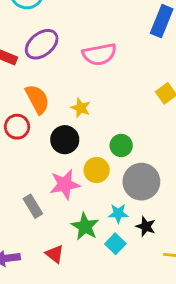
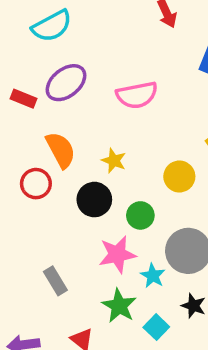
green circle: (121, 145) -> (140, 215), moved
yellow circle: (97, 170) -> (179, 177), moved
pink star: (65, 185) -> (117, 254), moved
cyan star: (118, 213) -> (153, 276), moved, turned 30

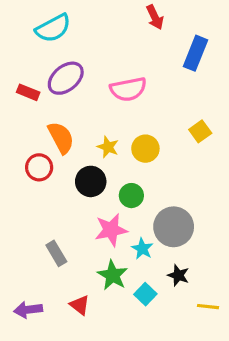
yellow circle: (179, 177) -> (145, 149), moved

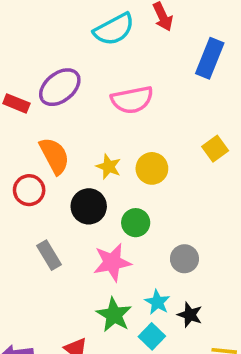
cyan semicircle: (53, 28) -> (114, 29), moved
gray circle: (174, 227) -> (184, 259), size x0.6
cyan star: (142, 249) -> (157, 302), moved
gray rectangle: (56, 253) -> (49, 255), moved

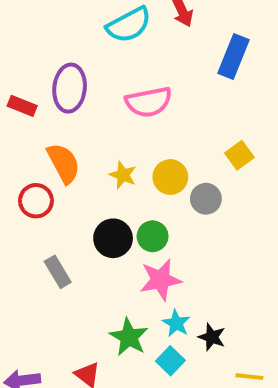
purple ellipse: (60, 87) -> (70, 88), turned -45
black circle: (89, 206) -> (113, 238), moved
gray circle: (184, 259) -> (206, 199), moved
pink star: (112, 262) -> (160, 280), moved

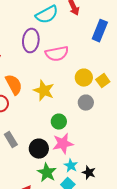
purple ellipse: (70, 88) -> (31, 41), moved
yellow star: (123, 175) -> (44, 91), size x1.5
yellow circle: (170, 177) -> (84, 78), moved
black circle: (113, 238) -> (39, 149), moved

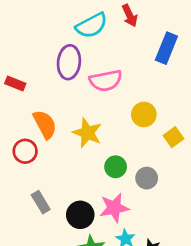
yellow square: (103, 81) -> (174, 137), moved
gray circle: (86, 103) -> (147, 178), moved
green circle: (59, 122) -> (116, 167), moved

